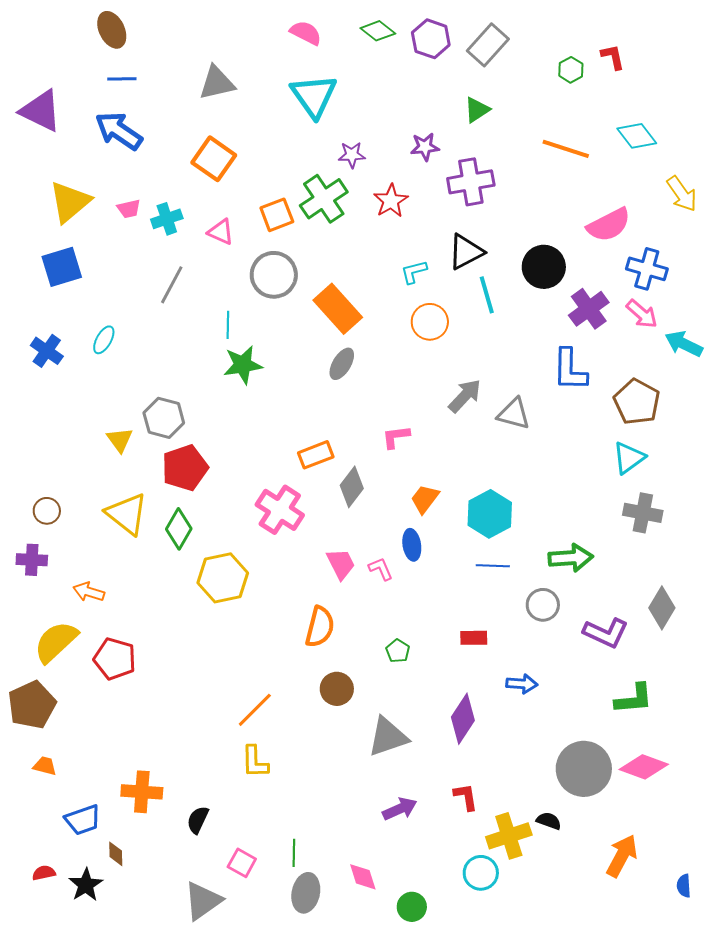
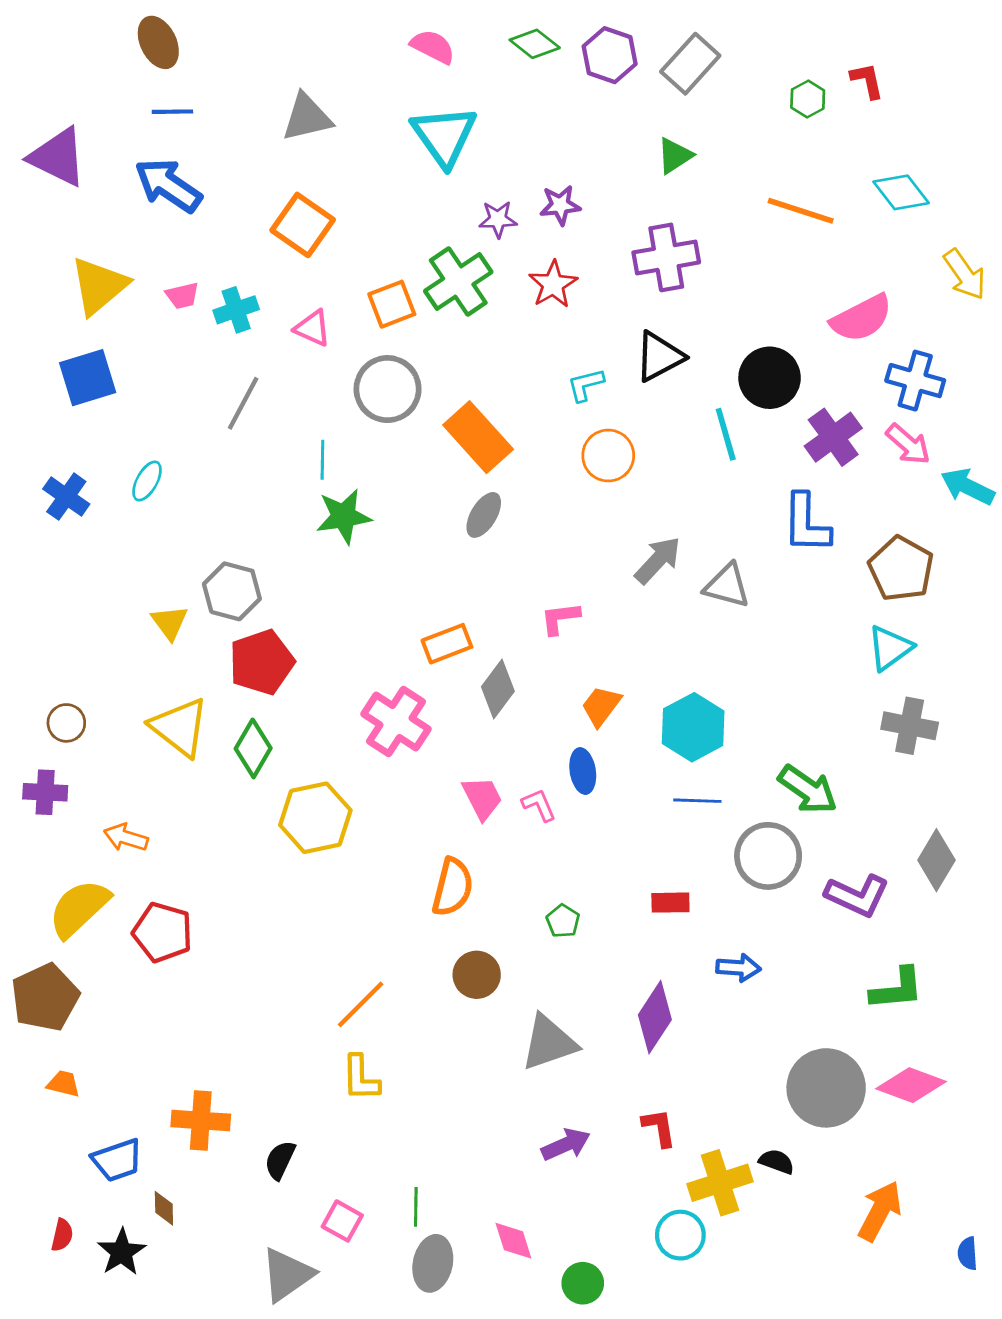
purple star: (425, 147) -> (560, 205), moved
cyan line: (487, 295) -> (726, 434), moved
green arrow: (571, 558) -> (808, 789), turned 39
gray circle: (543, 605) -> (768, 856), size x1.4
red semicircle: (44, 873) -> (62, 1235), turned 115

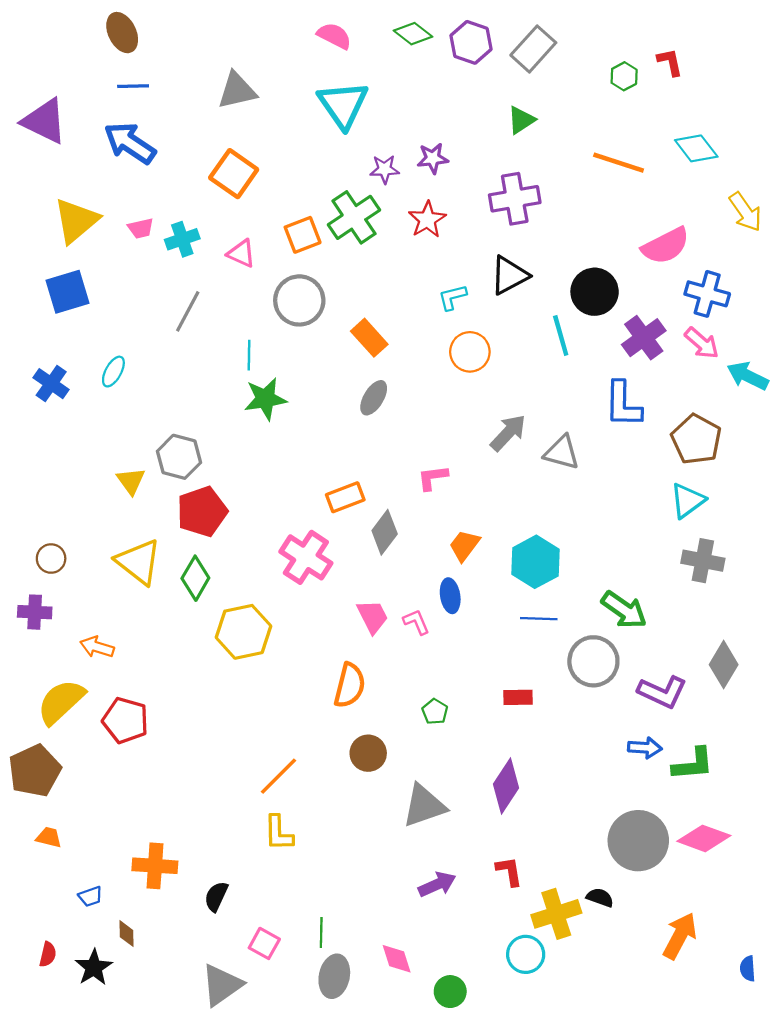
orange rectangle: (478, 437) -> (369, 338), size x0.7
blue arrow: (738, 968) -> (645, 748), moved
blue trapezoid: (117, 1160) -> (90, 896), size x0.6

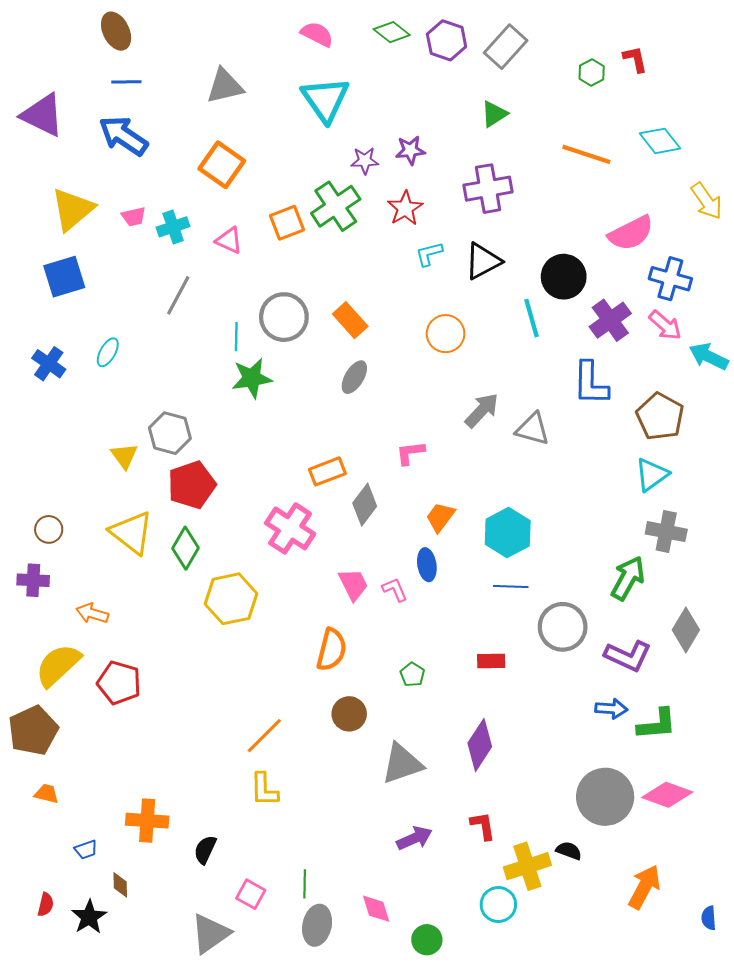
cyan L-shape: (452, 297) -> (429, 254), moved
gray circle: (299, 300) -> (284, 317), moved
green arrow: (624, 610) -> (628, 578), moved, turned -96

